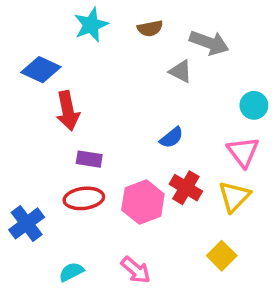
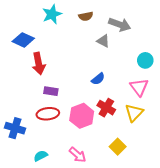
blue cross: (27, 223) -> (15, 128), turned -36
yellow square: (222, 256) -> (118, 147), moved

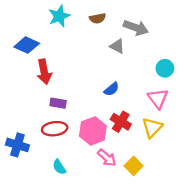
pink arrow: (78, 155) -> (107, 158), moved
cyan semicircle: (41, 156) -> (59, 167), moved, turned -96

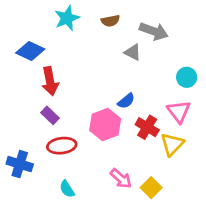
purple rectangle: (58, 103) -> (50, 115), moved, turned 35
red cross: (121, 122) -> (147, 127), moved
pink hexagon: (93, 131) -> (105, 125), moved

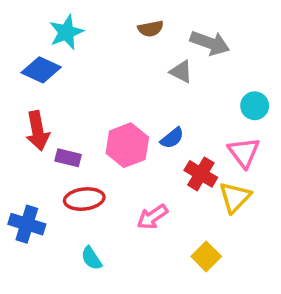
cyan star: (67, 18) -> (66, 32), moved
red arrow: (50, 81) -> (38, 131), moved
purple rectangle: (50, 115) -> (68, 158), turned -30
pink hexagon: (105, 125) -> (127, 145), moved
pink arrow: (121, 178) -> (152, 217), moved, turned 105

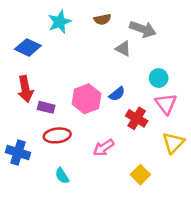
cyan star: (66, 32) -> (60, 22), moved
cyan circle: (255, 106) -> (159, 78), moved
yellow triangle: (235, 197) -> (173, 143), moved

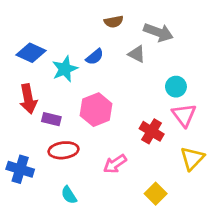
cyan star: (60, 22) -> (65, 69), moved
blue semicircle: (117, 94) -> (95, 57), moved

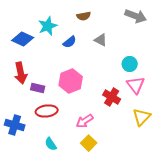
gray arrow: (158, 32) -> (136, 16), moved
cyan star: (65, 69) -> (48, 26), moved
yellow square: (156, 194) -> (89, 143), moved

